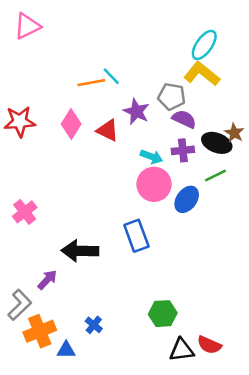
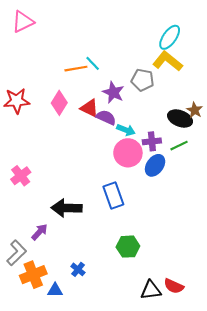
purple semicircle: (184, 119) -> (106, 117), moved
purple cross: (183, 150) -> (152, 141), moved
green hexagon: (163, 314) -> (128, 247), moved

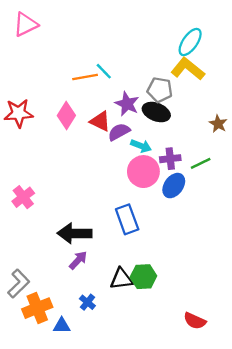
purple semicircle: (106, 117) -> (119, 132), turned -54
black ellipse: (180, 118) -> (156, 112), moved
purple arrow: (39, 232) -> (78, 260), moved
black triangle: (151, 290) -> (121, 279), moved

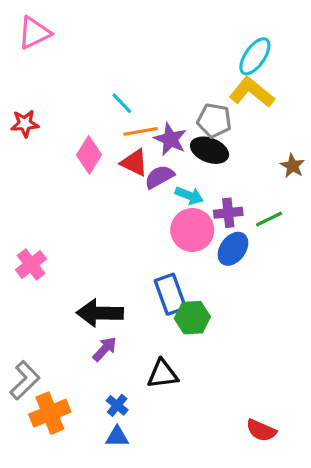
cyan line: (104, 71) -> (122, 103), moved
orange line: (85, 77) -> (141, 131), moved
red star: (19, 113) -> (25, 124), moved, size x0.7
green hexagon: (143, 277) -> (192, 318), moved
blue triangle: (62, 326) -> (117, 437), moved

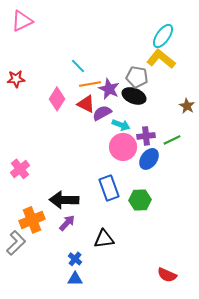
green hexagon: (192, 318) -> (140, 200), moved
orange cross: (50, 413) -> (32, 220), moved

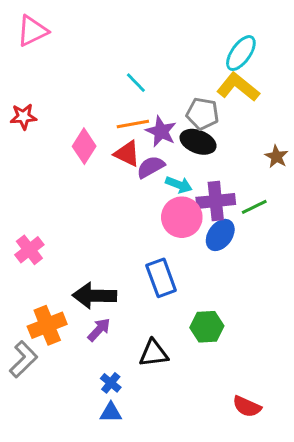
cyan line: (78, 66) -> (136, 83), moved
purple cross: (146, 136) -> (216, 201), size x1.4
green hexagon: (140, 200) -> (207, 327), moved

